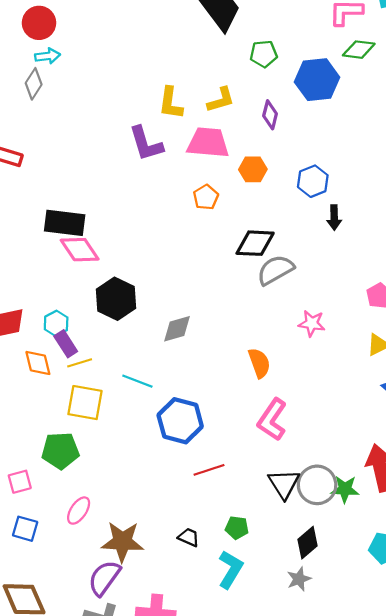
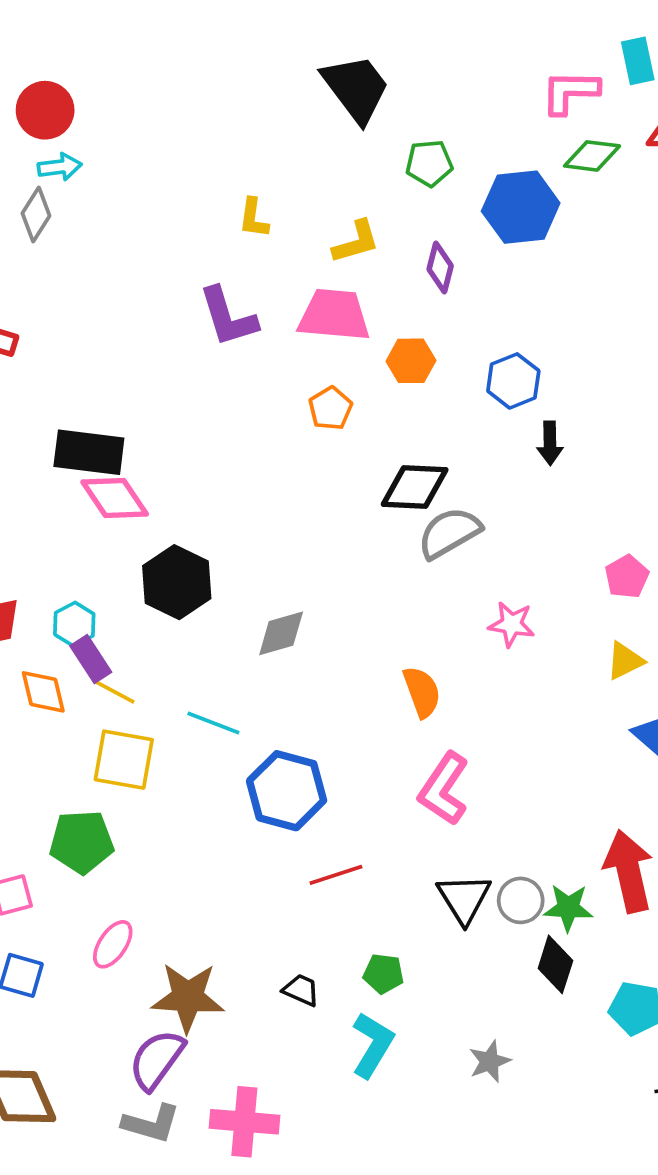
yellow L-shape: (171, 103) -> (254, 218), moved, size x0.7
yellow line: (80, 363) -> (115, 692), turned 45
gray circle: (317, 485) -> (521, 900), size x0.7
black diamond: (307, 543) -> (555, 964), moved, turned -32

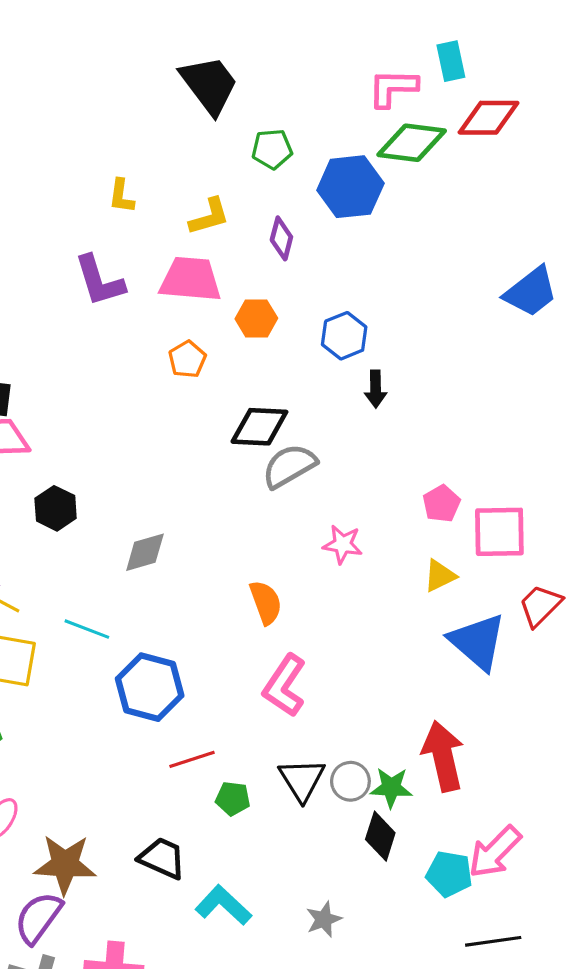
green diamond: (592, 156) -> (412, 143), size x1.4
black hexagon: (177, 582) -> (56, 508), size x0.7
green pentagon: (383, 974) -> (233, 799), moved
black trapezoid: (301, 990) -> (162, 858), size x1.5
cyan L-shape: (372, 1045) -> (223, 905), turned -78

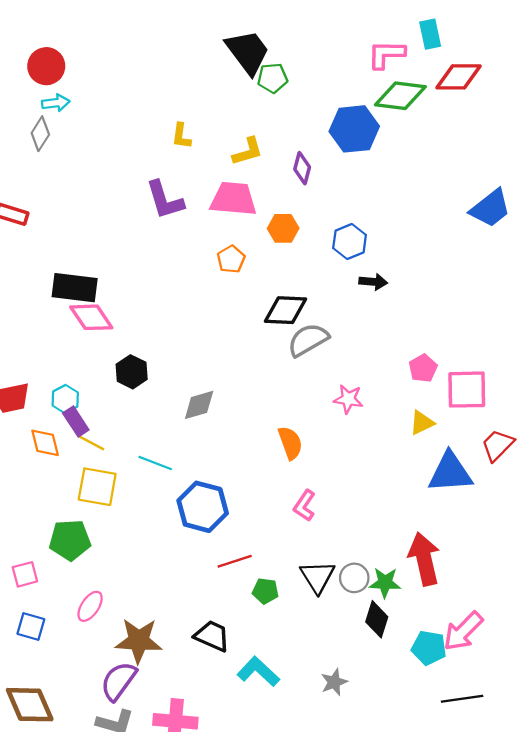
green pentagon: (272, 149) -> (273, 78), moved
black arrow: (376, 389) -> (373, 282), turned -84
blue triangle: (478, 642) -> (450, 472), turned -45
pink L-shape: (285, 686) -> (304, 506), size x0.7

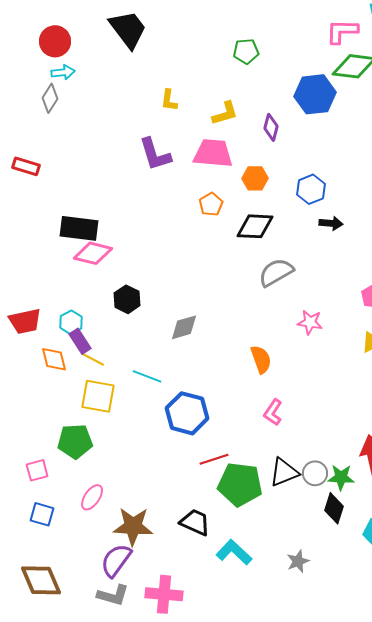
black trapezoid: (248, 52) -> (128, 29), moved
black diamond: (286, 310) -> (255, 226), moved
pink diamond: (91, 317) -> (93, 253), turned -42
black triangle: (318, 577) -> (284, 472), turned 40
green pentagon: (265, 591) -> (240, 484), size x2.0

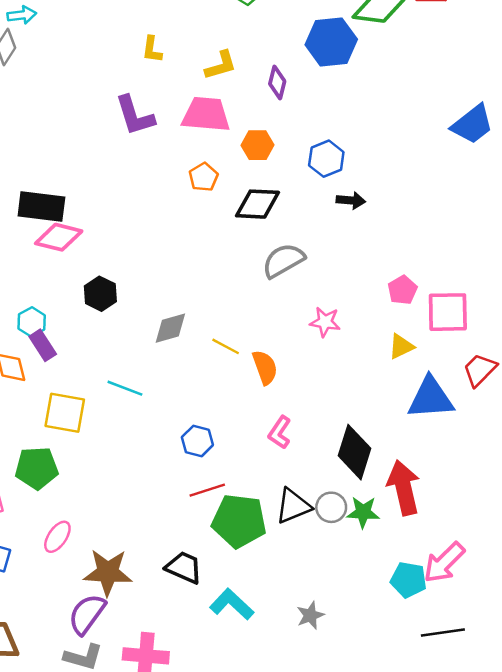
yellow line: (93, 359) -> (226, 346), moved
blue hexagon: (187, 413) -> (197, 441), moved, size x0.6
black diamond: (334, 508) -> (355, 452), moved, size x1.4

